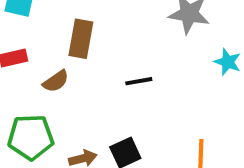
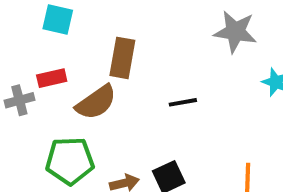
brown semicircle: (56, 81) -> (96, 102), size x1.5

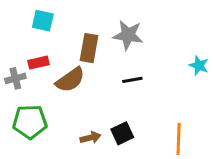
gray star: (235, 32) -> (128, 35), moved
green pentagon: (70, 161) -> (30, 122), moved

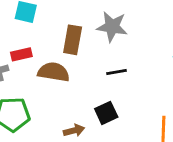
brown semicircle: (70, 80) -> (54, 72), turned -136
black square: (122, 133) -> (106, 113), moved

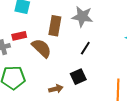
brown semicircle: (54, 72) -> (42, 48), turned 35
black line: (116, 72) -> (85, 48), turned -48

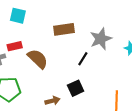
gray star: (82, 17) -> (101, 39), moved, turned -30
brown rectangle: (55, 26) -> (64, 29), moved, turned 72

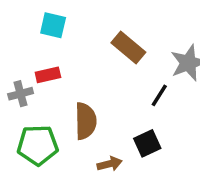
brown rectangle: (64, 29) -> (128, 47), turned 48
brown semicircle: (38, 59) -> (86, 121), moved, turned 45

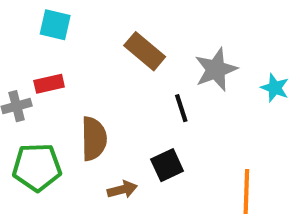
black line: (159, 95) -> (181, 108), turned -50

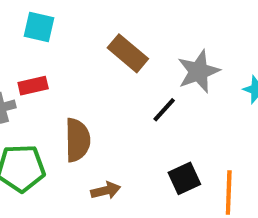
black line: (181, 108) -> (164, 110), turned 60
black square: (167, 165) -> (184, 178), moved

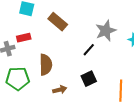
brown rectangle: (128, 53) -> (58, 22), moved
black square: (184, 178) -> (89, 79), moved

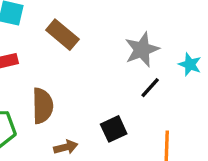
black line: (89, 50) -> (150, 88), moved

